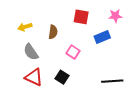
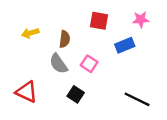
gray semicircle: (31, 52) -> (58, 64), moved
red triangle: (34, 77) -> (27, 92), moved
black line: (112, 81) -> (137, 99), turned 30

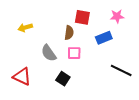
brown semicircle: (65, 39) -> (69, 33), moved
pink square: (89, 64) -> (74, 53), turned -32
black line: (137, 99) -> (121, 70), moved

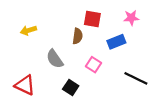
pink square: (74, 53) -> (94, 65), moved, turned 32

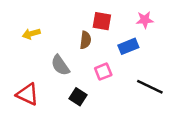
pink square: (94, 65) -> (103, 72), turned 35

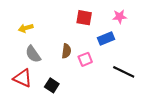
brown semicircle: (85, 40) -> (66, 51), moved
gray semicircle: (60, 65) -> (33, 54), moved
black square: (78, 97) -> (52, 85), moved

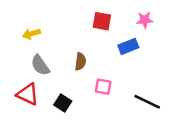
pink square: (85, 59) -> (103, 87), moved, turned 32
black line: (124, 72) -> (147, 102), moved

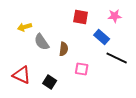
blue rectangle: (128, 46) -> (102, 37), turned 63
gray semicircle: (40, 65) -> (42, 42), moved
black line: (147, 102) -> (117, 58), moved

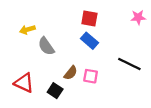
pink star: (115, 16) -> (138, 17), moved
blue rectangle: (102, 37) -> (89, 41), moved
brown semicircle: (64, 49) -> (71, 73), moved, turned 32

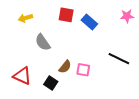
red square: (89, 18) -> (66, 15), moved
yellow arrow: (27, 30) -> (25, 18), moved
blue rectangle: (89, 41) -> (89, 22), moved

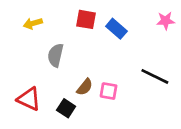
gray semicircle: (43, 42) -> (55, 55), turned 48

